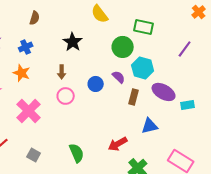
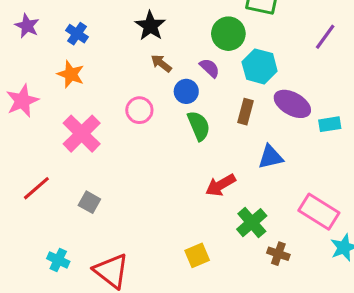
blue cross: (26, 47) -> (77, 34), turned -32
brown arrow: (62, 72) -> (161, 63), moved, turned 128
purple semicircle: (119, 77) -> (210, 68), moved
green semicircle: (77, 153) -> (199, 126), moved

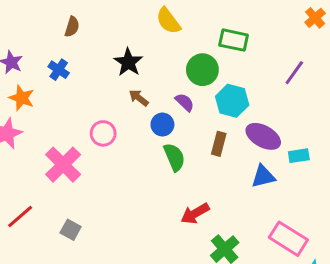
orange star: (71, 74) -> (22, 98), moved
pink circle: (139, 110) -> (103, 133), moved
blue triangle: (271, 157) -> (263, 176), moved

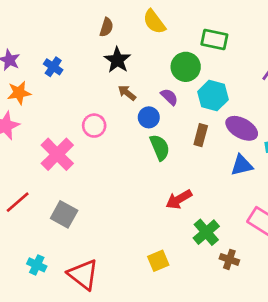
brown semicircle: (72, 27) -> (106, 27), moved
orange star: (22, 98) -> (19, 93), turned -30
gray square: (71, 230) -> (64, 214), size x1.4

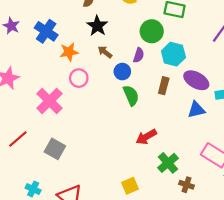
blue cross: (53, 67) -> (46, 31), size x1.5
orange star: (19, 93) -> (69, 52), moved
purple semicircle: (169, 97) -> (139, 55), turned 64

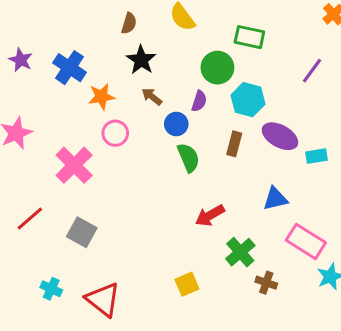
blue triangle: (196, 110) -> (275, 199), moved

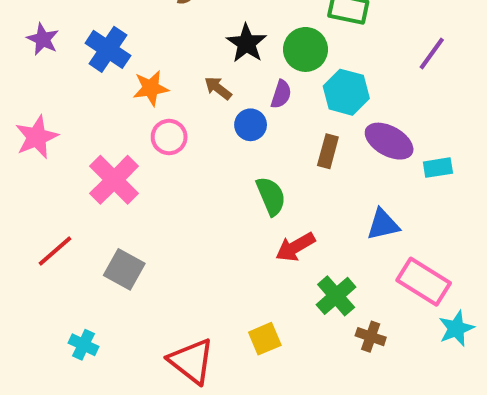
black star: (141, 60) -> (246, 43), moved
green semicircle: (188, 158) -> (271, 196), moved
red triangle: (103, 299) -> (191, 361), moved

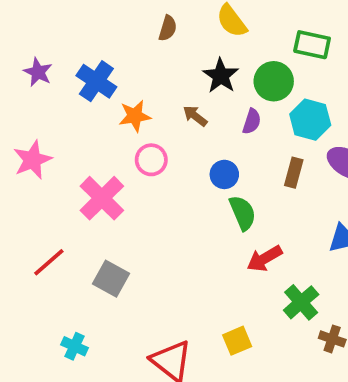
blue circle: (251, 125) -> (224, 174), moved

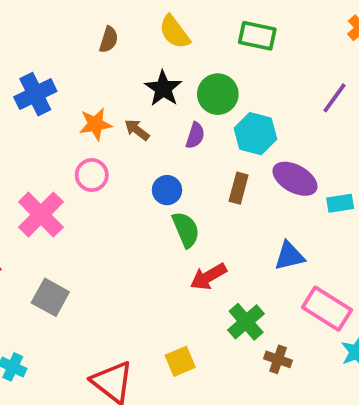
green rectangle: (312, 45) -> (257, 36), moved
blue cross: (96, 81) -> (35, 94), turned 30
orange star: (135, 116) -> (95, 124), moved

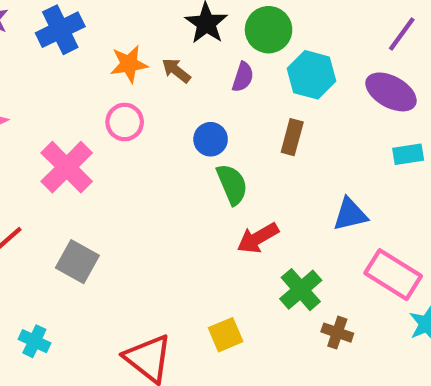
purple ellipse: (295, 179) -> (391, 92), moved

